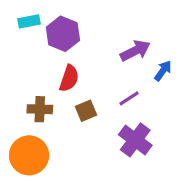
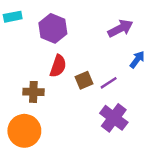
cyan rectangle: (29, 21) -> (13, 17), moved
purple arrow: (135, 51) -> (120, 28), moved
brown square: (86, 111) -> (84, 80), moved

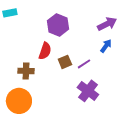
purple hexagon: (53, 28) -> (58, 25), moved
purple arrow: (120, 28) -> (107, 24), moved

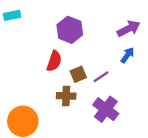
brown cross: (26, 71) -> (66, 96), moved

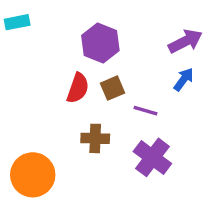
brown square: (78, 74) -> (113, 88), moved
purple line: (101, 77) -> (145, 111), turned 49

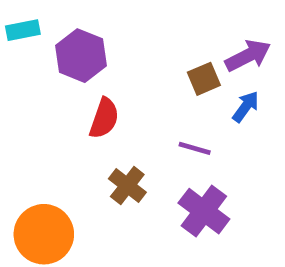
purple hexagon: (100, 43) -> (81, 56), moved
brown square: (113, 88) -> (204, 79), moved
brown cross: (95, 138) -> (127, 186), turned 36

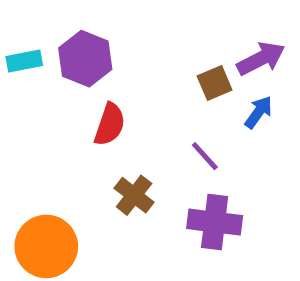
cyan rectangle: (23, 30) -> (24, 61), moved
purple line: (195, 148) -> (205, 156), turned 32
purple cross: (204, 211) -> (215, 222), turned -30

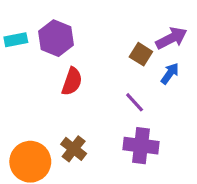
brown square: (215, 83) -> (141, 54), turned -35
brown cross: (134, 195) -> (74, 149), moved

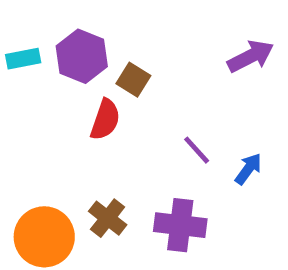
brown square: (141, 54) -> (133, 80), moved
blue arrow: (170, 73) -> (248, 169), moved
purple cross: (141, 146) -> (180, 225), moved

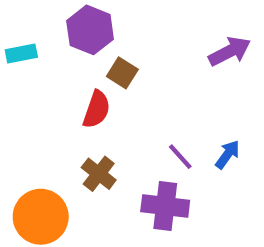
purple hexagon: (82, 56) -> (90, 30), moved
purple line: (197, 150) -> (180, 157), moved
brown cross: (108, 218) -> (99, 174), moved

